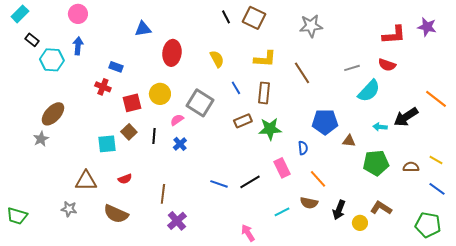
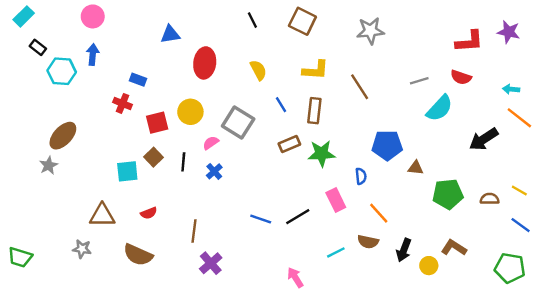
black line: (226, 17) -> (252, 20), moved
cyan arrow: (380, 127) -> (511, 89), moved

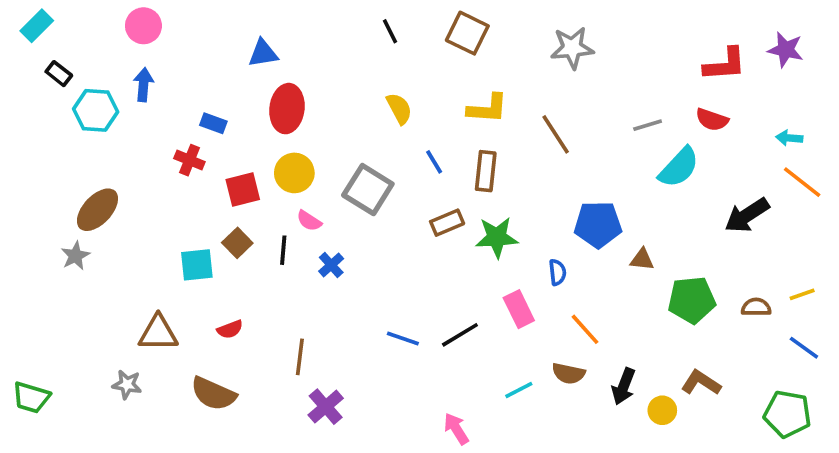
red ellipse: (205, 63) -> (287, 109), moved
pink semicircle: (211, 143) -> (309, 221), moved, turned -112
yellow line: (519, 190) -> (802, 294), turned -49

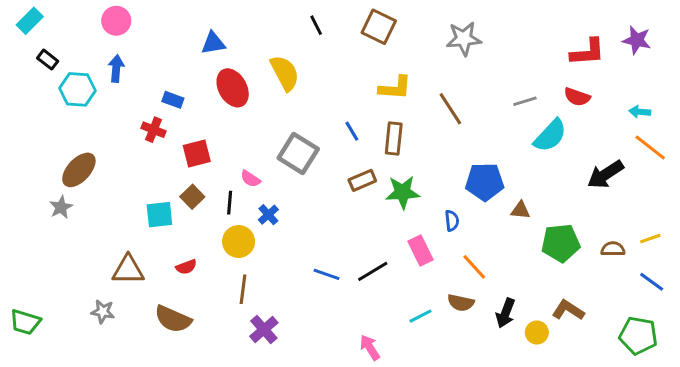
red ellipse: (287, 109) -> (233, 88), turned -36
yellow semicircle: (399, 109) -> (285, 73), moved, size x1.4
yellow circle: (294, 173) -> (239, 242), moved

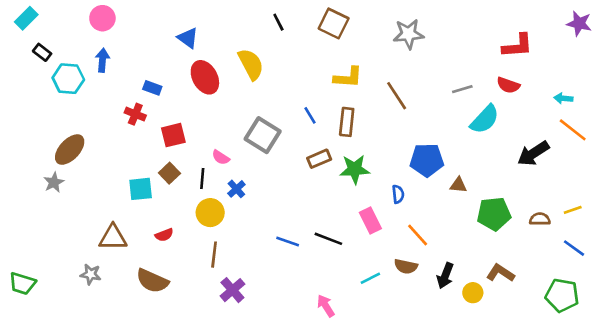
purple star: (637, 40) -> (579, 23), moved
blue triangle: (213, 43) -> (188, 38), turned 45
black line: (373, 271) -> (328, 239), turned 52

